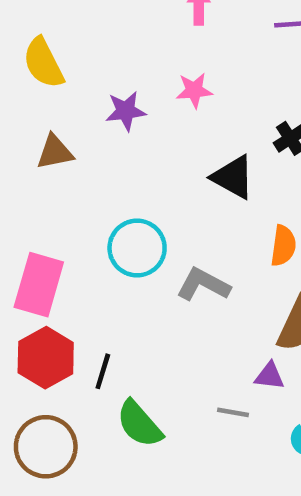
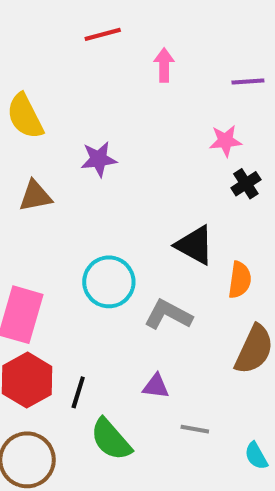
pink star: (194, 90) -> (225, 141), moved
black triangle: (233, 177) -> (195, 245), moved
purple triangle: (270, 376) -> (156, 386), moved

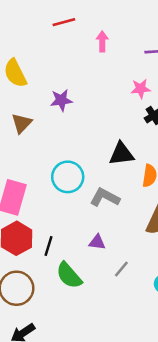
brown triangle: (35, 196) -> (22, 123), turned -35
black triangle: (195, 245) -> (121, 154), turned -36
gray line: (195, 429) -> (121, 269), turned -60

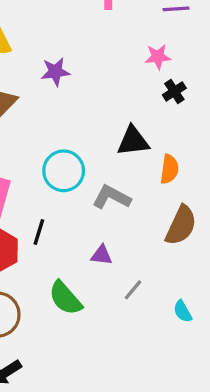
black line: (48, 246) -> (39, 232), moved

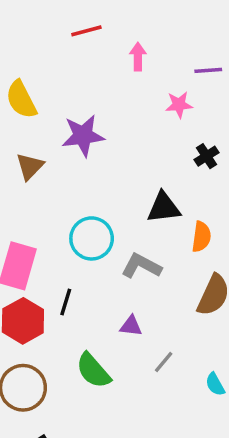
pink star: (158, 57) -> (179, 105), moved
purple star: (55, 72) -> (83, 136), size x1.4

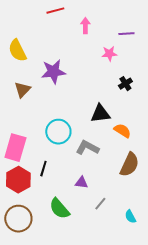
orange semicircle: (201, 237) -> (122, 131), turned -66

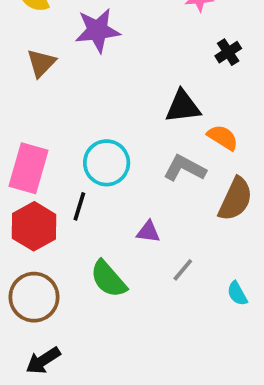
cyan circle: (58, 132) -> (107, 163), moved
gray L-shape: (87, 148) -> (185, 168), moved

